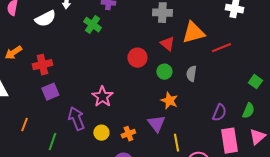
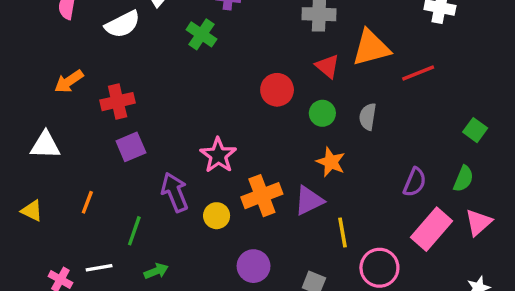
purple triangle: (156, 124) -> (309, 201), turned 42
orange cross: (128, 134) -> (262, 196), moved, size x1.6
pink rectangle: (229, 141) -> (431, 229), turned 50

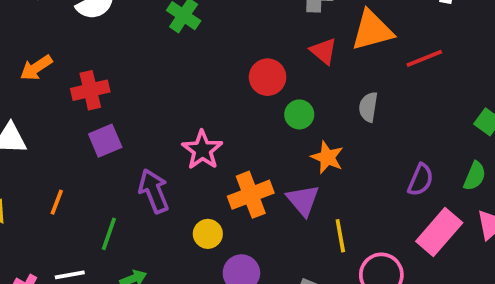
green circle: (322, 113) -> (299, 114), moved
purple triangle: (309, 201) -> (303, 200), turned -44
yellow circle: (217, 216) -> (208, 234), moved

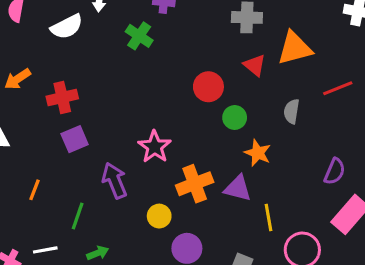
red line: (424, 58) -> (338, 88), moved
purple triangle: (303, 200) -> (238, 188), turned -36

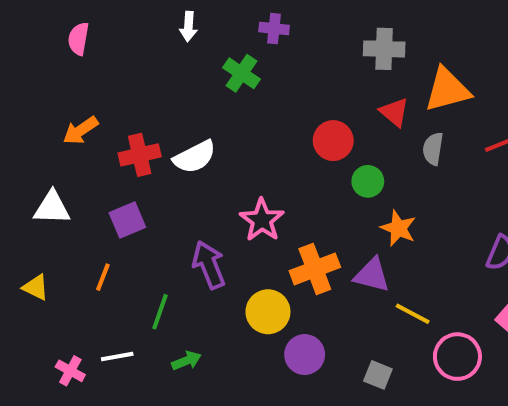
white semicircle: (67, 27) -> (195, 157), moved
gray semicircle: (292, 111) -> (433, 149), moved
purple square: (75, 139) -> (127, 220), moved
yellow circle: (159, 216) -> (268, 312), size x1.4
yellow line: (268, 218) -> (413, 314), turned -52

